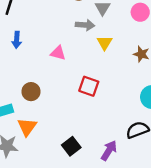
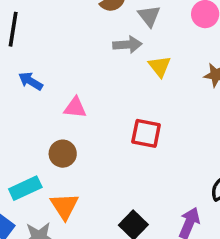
blue arrow: (17, 40) -> (31, 81), turned 126
pink triangle: (58, 53) -> (75, 108), moved

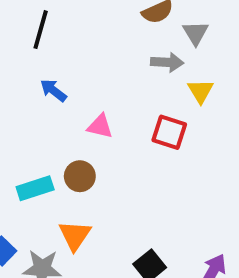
red square: (146, 133) -> (169, 132), moved
cyan rectangle: (25, 188) -> (35, 188), moved

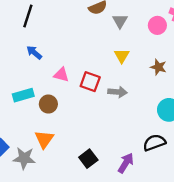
gray arrow: (167, 62) -> (117, 92), moved
red square: (169, 132) -> (90, 82), moved
cyan rectangle: (35, 188) -> (23, 95), moved

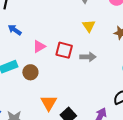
pink triangle: (61, 75) -> (39, 47), turned -40
orange triangle: (44, 139) -> (49, 103), moved

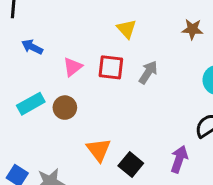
yellow triangle: (89, 26) -> (127, 29), moved
gray arrow: (88, 57) -> (148, 72), turned -49

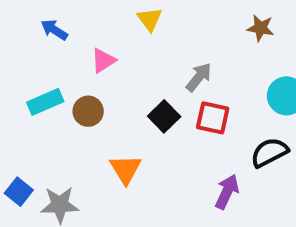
yellow triangle: (127, 29) -> (150, 19), moved
red square: (111, 67) -> (213, 118), moved
black square: (131, 165) -> (164, 116), moved

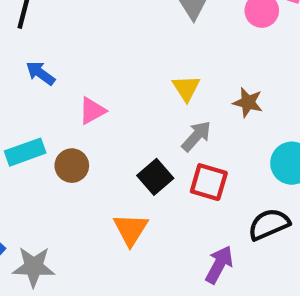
yellow triangle: (150, 19) -> (186, 88), moved
brown star: (261, 28) -> (248, 102), moved
orange triangle: (126, 169) -> (131, 229), moved

